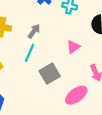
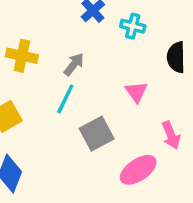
pink triangle: (73, 47) -> (136, 92), turned -32

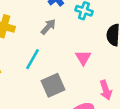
gray arrow: (74, 64) -> (48, 27), moved

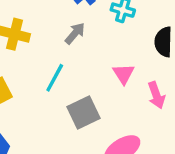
pink arrow: (106, 90) -> (156, 95), moved

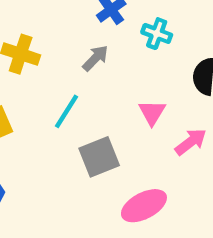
pink arrow: (156, 95) -> (191, 142), turned -112

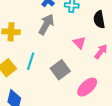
gray arrow: (95, 58) -> (46, 24), size x1.5
cyan line: (67, 111) -> (31, 61), moved

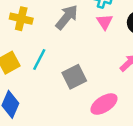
pink triangle: (79, 43) -> (105, 22), moved

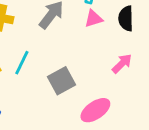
pink triangle: (105, 22) -> (94, 19), turned 48

